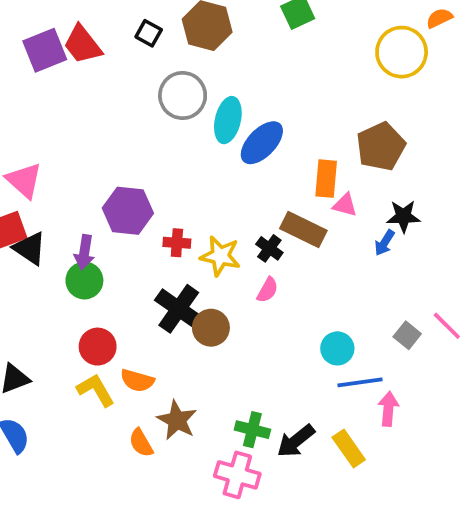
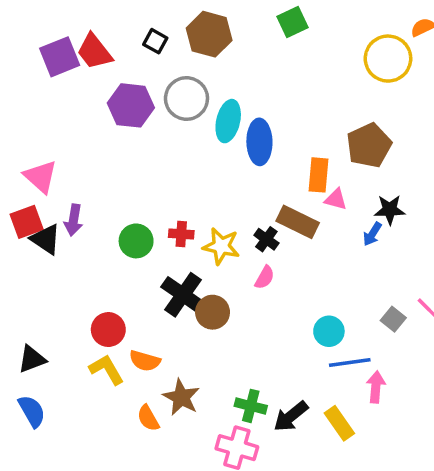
blue ellipse: (262, 143) -> (259, 142), turned -45
purple hexagon: (128, 211) -> (131, 105), moved
purple arrow: (84, 252) -> (74, 220), moved
green circle: (84, 280) -> (136, 241), moved

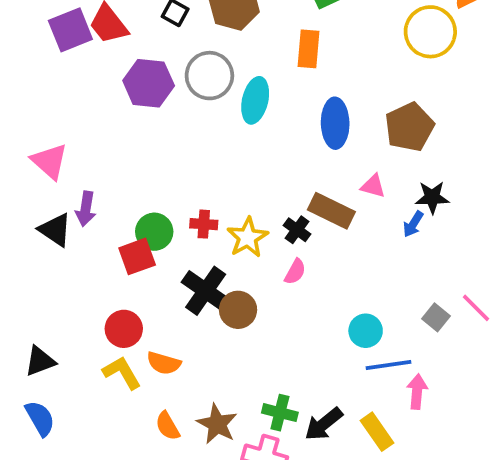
blue ellipse: (259, 142) -> (335, 123), moved
orange rectangle: (319, 175) -> (308, 49), moved
red square: (27, 222) -> (137, 256), moved
yellow star: (221, 246) -> (248, 237), turned 30
brown star: (181, 397) -> (217, 424), moved

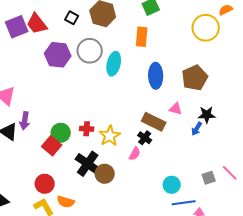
black cross: (297, 230) -> (145, 138), moved
red square: (137, 256) -> (52, 146), turned -30
gray square: (436, 317) -> (209, 178), turned 32

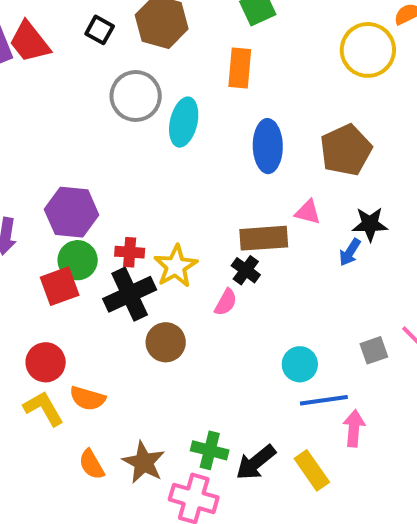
purple hexagon: (58, 55) -> (72, 212), moved
brown rectangle: (154, 122) -> (264, 238), turned -30
red square: (52, 146) -> (60, 286), turned 30
black cross: (88, 164) -> (130, 294), moved, turned 30

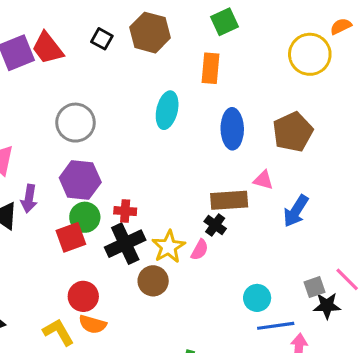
gray circle: (136, 96) -> (76, 123), moved
black star: (370, 224) -> (327, 306), moved
blue arrow: (350, 252) -> (296, 211), size x1.5
yellow star: (176, 266) -> (169, 247), moved
red circle: (46, 362) -> (83, 296), moved

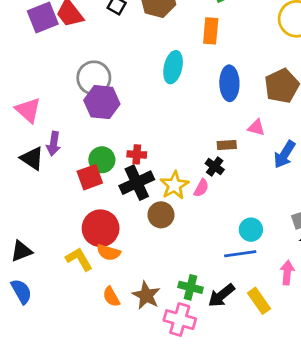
purple hexagon: (80, 180) -> (102, 102), moved
brown rectangle: (229, 200) -> (227, 145), size x0.6
red circle: (83, 296) -> (101, 228), size x1.4
blue line: (276, 326) -> (240, 254), moved

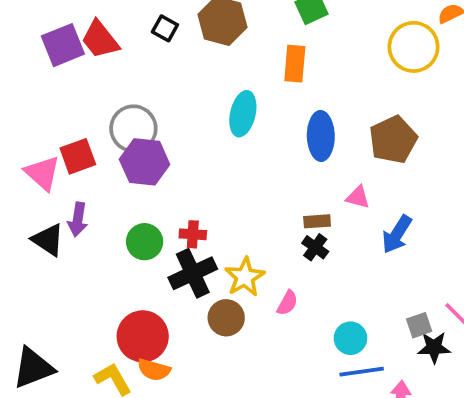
black cross: (215, 166) -> (315, 247), moved
red square: (90, 177) -> (78, 156), moved
pink semicircle: (201, 188) -> (287, 303), moved
black triangle: (21, 251) -> (33, 368), size x1.4
blue line: (240, 254) -> (362, 372), moved

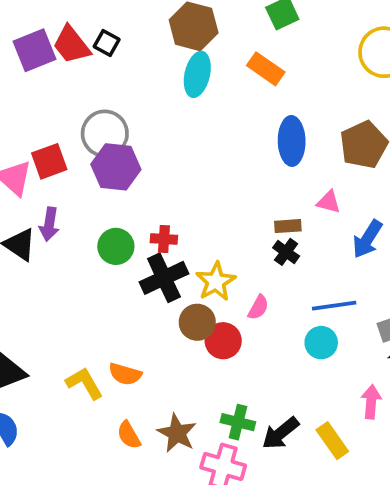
black square: (165, 28) -> (107, 43), moved
orange rectangle: (295, 64) -> (266, 69), turned -60
cyan ellipse: (243, 114) -> (197, 74), moved
red circle: (143, 336) -> (223, 341), moved, size x0.7
blue line: (362, 372) -> (334, 306), moved

